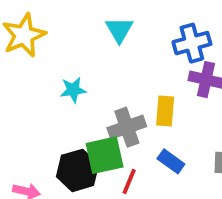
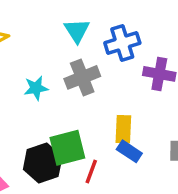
blue cross: (192, 43) -> (122, 43), moved
yellow rectangle: (165, 111) -> (123, 129), moved
gray cross: (127, 127) -> (82, 77), moved

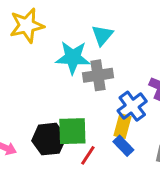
blue cross: (122, 43) -> (132, 106), moved, turned -32
cyan star: (36, 88) -> (73, 58), moved, size x1.6

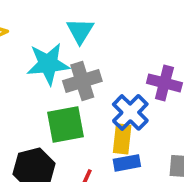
green square: (72, 131) -> (66, 125), moved
blue rectangle: (123, 146) -> (127, 163), turned -48

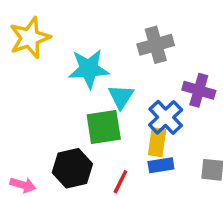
cyan triangle: (80, 31) -> (121, 97), moved
gray cross: (82, 81) -> (156, 45), moved

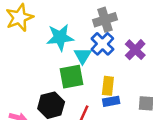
purple cross: (199, 90) -> (135, 50), turned 30
blue cross: (166, 117) -> (102, 44), moved

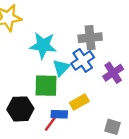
yellow rectangle: (108, 86) -> (79, 102), turned 42
blue rectangle: (111, 101) -> (59, 114), moved

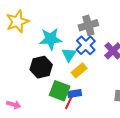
green square: (46, 86) -> (60, 91), moved, turned 30
yellow rectangle: (79, 102) -> (79, 70), moved
black hexagon: (20, 109) -> (41, 67), moved

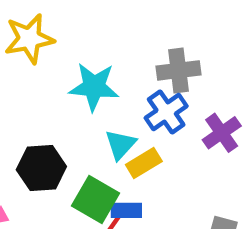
cyan triangle: (69, 55) -> (120, 145), moved
black hexagon: (41, 67) -> (41, 168), moved

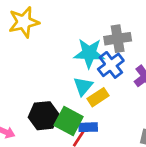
cyan star: (94, 87) -> (89, 53), moved
black hexagon: (41, 168) -> (44, 116), moved

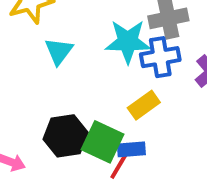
blue cross: (111, 65) -> (160, 57), turned 30
cyan triangle: (83, 86) -> (59, 51), moved

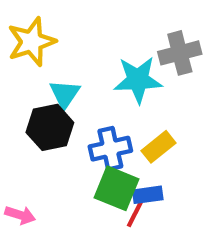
blue cross: (160, 57) -> (110, 149), moved
black hexagon: (66, 136) -> (50, 127), moved

